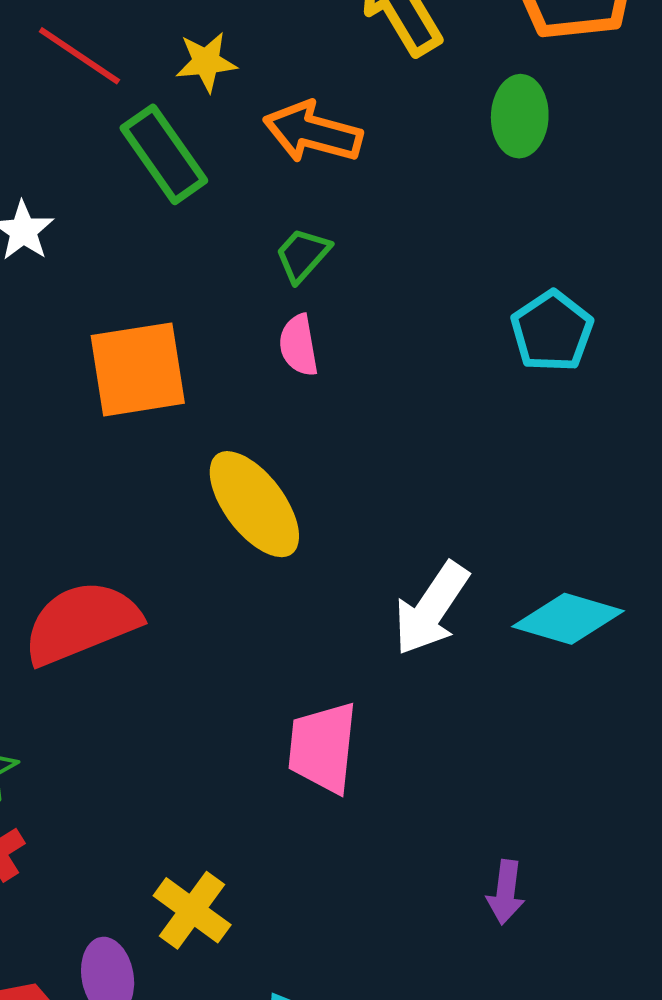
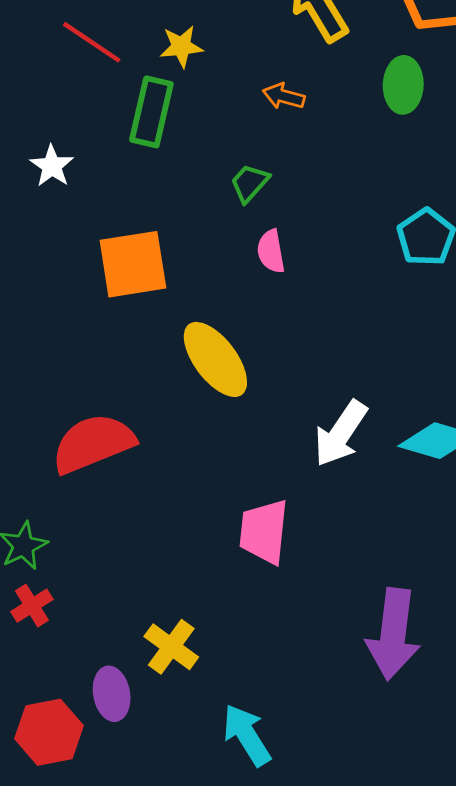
orange arrow: (313, 132) -> (284, 96), moved, size x0.6
green rectangle: (164, 154) -> (151, 112), turned 48
pink semicircle: (299, 345) -> (271, 251), moved
purple arrow: (506, 892) -> (393, 634), size x2.0

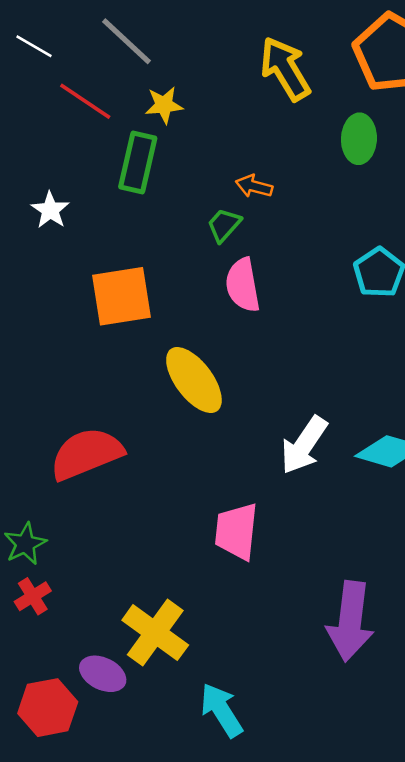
orange arrow: (284, 96) -> (254, 186), moved
pink semicircle: (271, 251) -> (243, 285), size x1.4
yellow cross: (171, 647) -> (155, 633), size x1.4
purple ellipse: (112, 694) -> (103, 674), turned -54

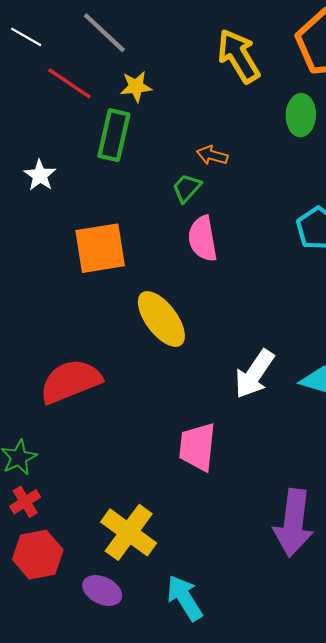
purple ellipse: (103, 674) -> (102, 591), moved
red hexagon: (48, 708) -> (38, 555), moved

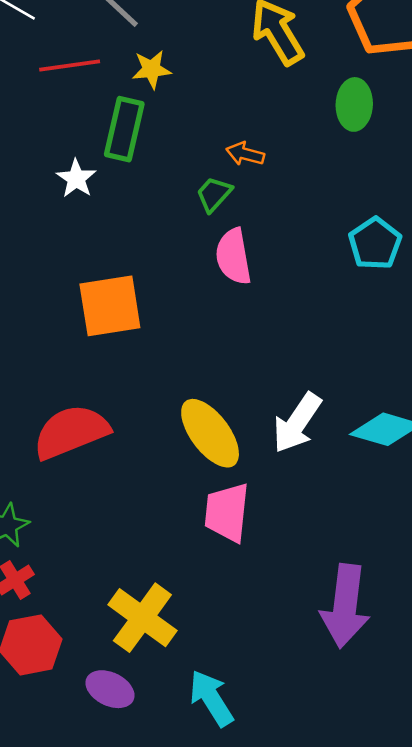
red line: (69, 83) -> (70, 65), turned -42
white star: (40, 175) -> (76, 179), moved
orange square: (100, 248) -> (110, 306), moved
yellow ellipse: (161, 319) -> (210, 433), moved

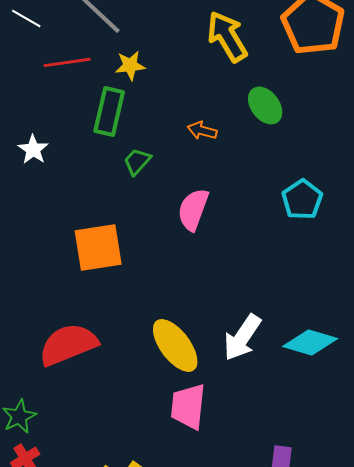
green ellipse: (354, 104) -> (265, 105), moved, turned -39
white star: (76, 179) -> (33, 149), moved
green trapezoid: (214, 194) -> (137, 161), moved
pink semicircle: (233, 256) -> (193, 209), turned 30

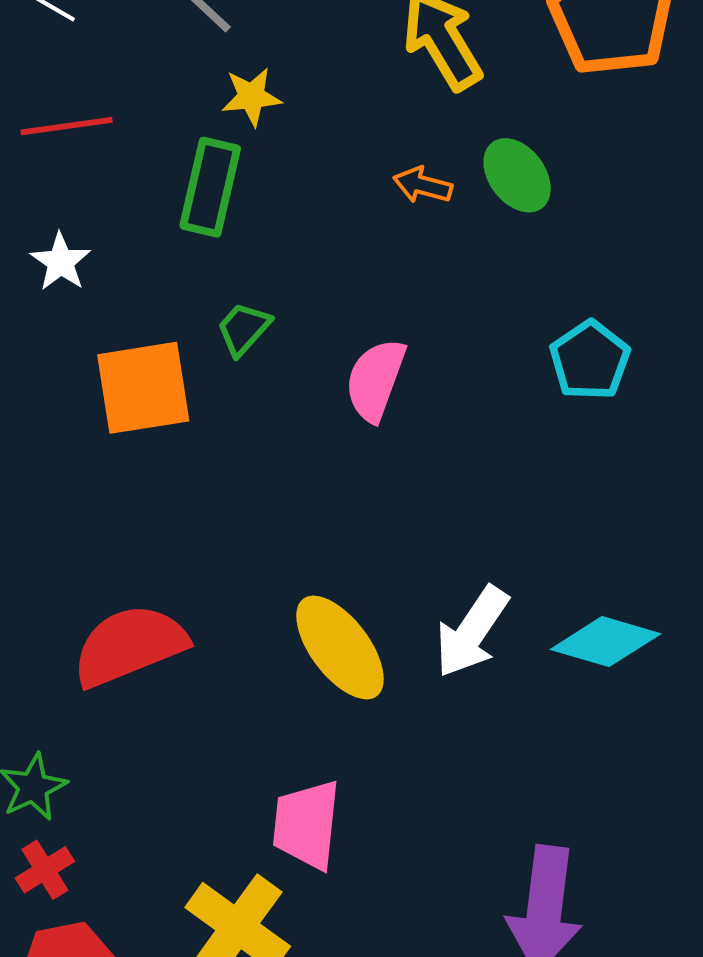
red line: (67, 62) -> (67, 126), moved
orange arrow: (202, 130) -> (423, 185), moved
green trapezoid: (137, 161) -> (244, 329), moved
orange square: (98, 247) -> (143, 388), moved
pink trapezoid: (188, 406) -> (307, 825), moved

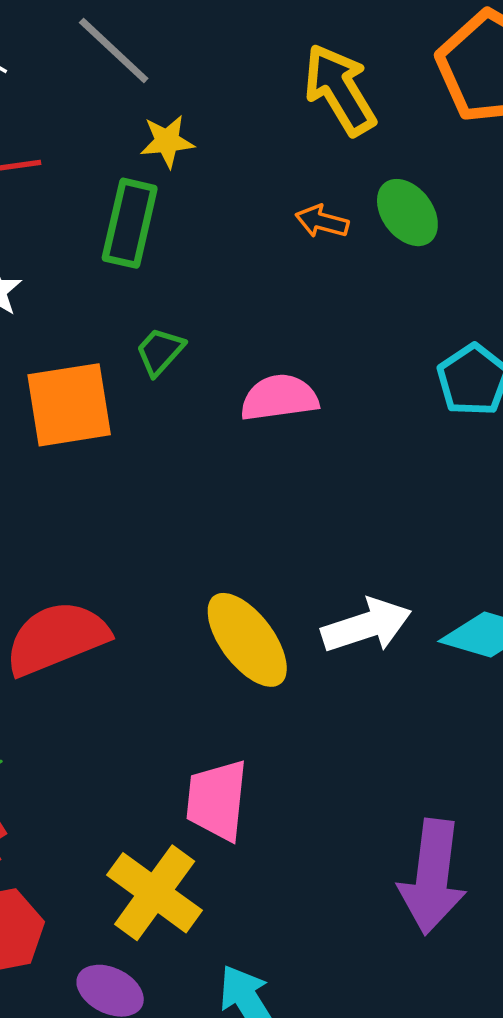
pink semicircle: (375, 380) -> (279, 398), turned 62
white arrow: (472, 632) -> (366, 626), turned -142

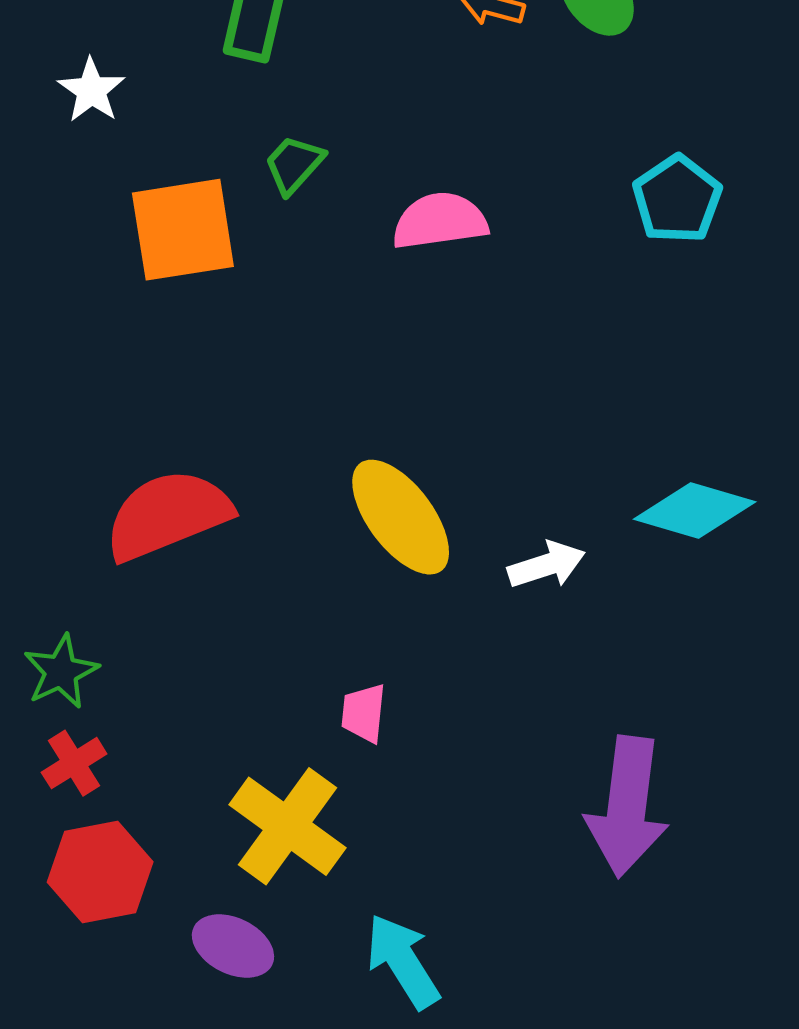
white arrow: (366, 626) -> (547, 565), moved, size x0.7
pink trapezoid: (217, 800) -> (364, 713), size x0.6

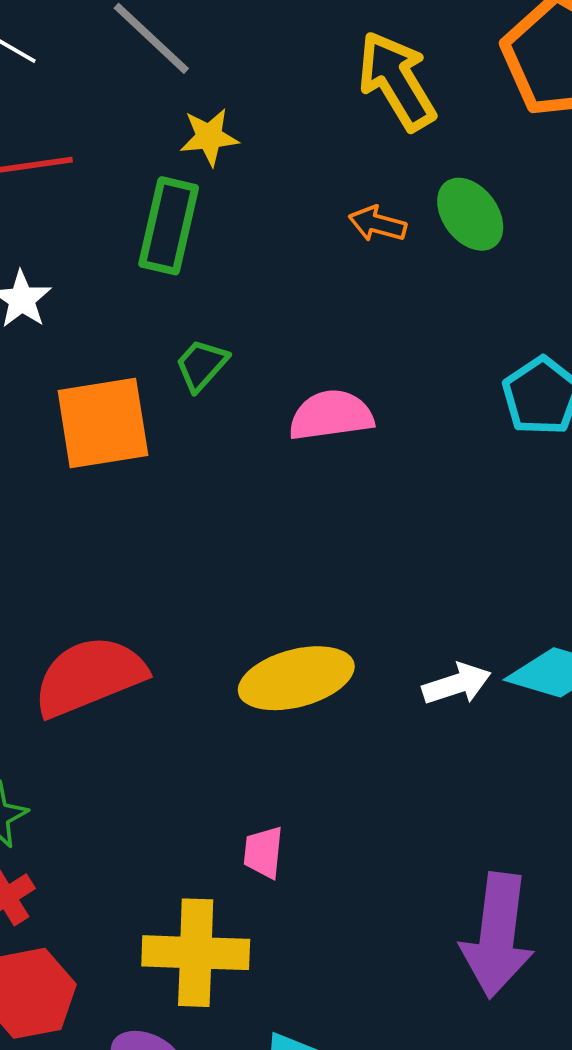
yellow ellipse: (401, 517) -> (296, 678), turned -68
white arrow: (547, 565) -> (457, 684), moved
yellow cross: (287, 826) -> (196, 953), turned -34

